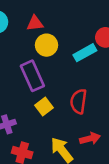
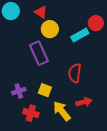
red triangle: (35, 23) -> (41, 12), turned 40
yellow square: (44, 106) -> (45, 90), moved, turned -32

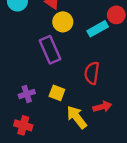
red cross: (31, 113) -> (23, 125), moved

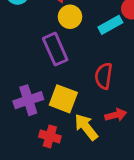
yellow square: (57, 93) -> (63, 99), size x1.5
purple cross: (27, 94) -> (28, 100), size x1.5
red cross: (23, 125) -> (50, 136), moved

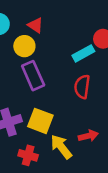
yellow circle: (70, 17) -> (24, 46), moved
red semicircle: (104, 76) -> (82, 87), moved

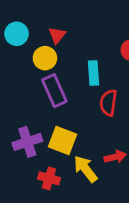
red triangle: (35, 25) -> (57, 35), turned 35
cyan rectangle: (83, 53) -> (94, 73), moved, turned -65

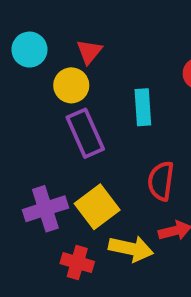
red semicircle: (108, 103) -> (161, 181), moved
yellow square: (62, 141) -> (97, 207), turned 32
yellow arrow: (85, 169) -> (131, 249), turned 140

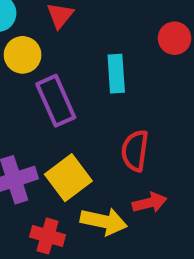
yellow circle: (71, 85) -> (23, 55), moved

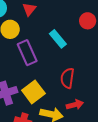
cyan rectangle: (116, 74) -> (58, 39), turned -36

